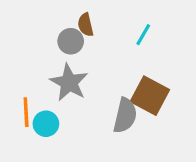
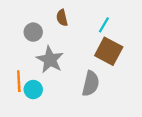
gray circle: (71, 41) -> (33, 32), moved
brown square: (150, 96) -> (109, 51), moved

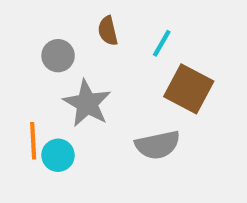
cyan line: (104, 25) -> (162, 43), moved
gray semicircle: (91, 84) -> (158, 145), turned 65

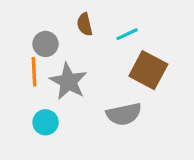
cyan line: (162, 43) -> (127, 34), turned 35
orange line: (33, 141) -> (34, 72), moved

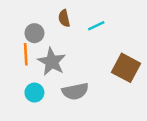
brown square: (148, 70) -> (126, 68), moved
gray semicircle: (124, 114) -> (75, 91), moved

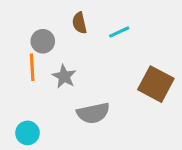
gray star: (52, 62) -> (64, 76), size x0.7
cyan circle: (34, 93) -> (28, 133), moved

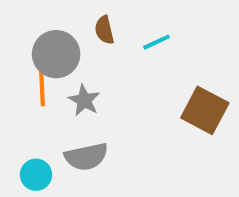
gray circle: (43, 41) -> (56, 54), size x1.5
gray semicircle: (93, 113) -> (86, 157), moved

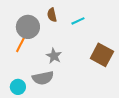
orange line: (42, 88) -> (21, 44), turned 30
gray star: (84, 100) -> (54, 56), moved

